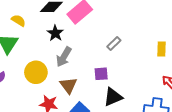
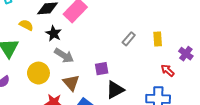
yellow semicircle: (18, 21) -> (26, 25), moved
gray rectangle: (114, 43) -> (129, 39), moved
gray arrow: (64, 57) -> (64, 56), turned -84

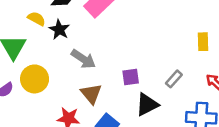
black star: (54, 33) -> (59, 30), moved
gray rectangle: (129, 39) -> (174, 79), moved
yellow circle: (38, 73) -> (35, 79), moved

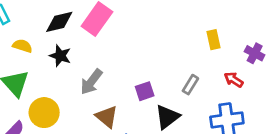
yellow semicircle: (36, 19) -> (22, 46), moved
gray arrow: (83, 59) -> (91, 82), turned 105

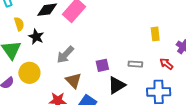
yellow semicircle: (22, 46) -> (19, 24), turned 48
black star: (60, 56) -> (36, 37), moved
gray rectangle: (190, 85) -> (135, 64), turned 56

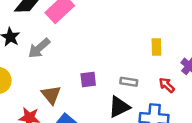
gray arrow: (65, 55) -> (39, 48), moved
black triangle: (117, 85) -> (119, 107), moved

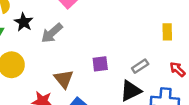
gray rectangle: (129, 82) -> (140, 66), turned -42

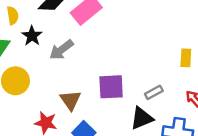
purple square: (100, 64) -> (111, 87), size x1.5

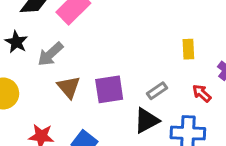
brown triangle: (71, 100) -> (69, 87), moved

